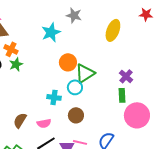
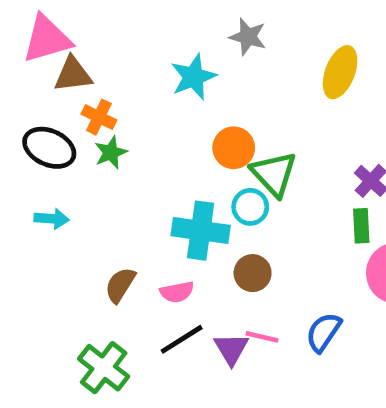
green triangle: (85, 73) -> (274, 174), turned -40
cyan cross: (54, 97) -> (201, 231), size x1.6

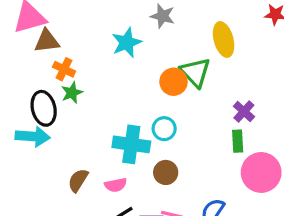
yellow ellipse: (340, 72) -> (224, 39), turned -36
black ellipse: (49, 148) -> (44, 108), moved, turned 52
orange circle: (234, 148) -> (174, 82), moved
green triangle: (274, 174) -> (195, 72), moved
cyan arrow: (52, 219) -> (33, 136), size x1.5

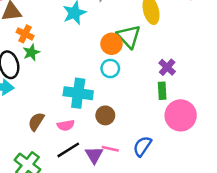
cyan circle: (164, 129) -> (110, 68), moved

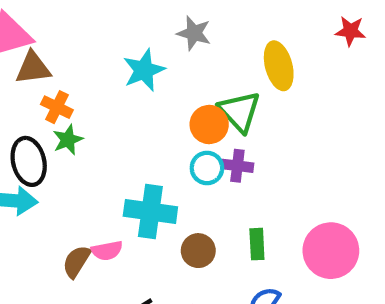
purple cross: (167, 67) -> (237, 166), moved, turned -35
green rectangle: (162, 91) -> (257, 244), moved
pink semicircle: (66, 125) -> (107, 251), moved

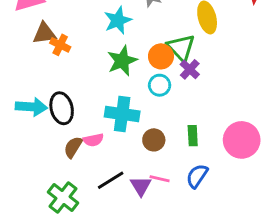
brown triangle: (33, 68) -> (44, 33), moved
green star: (68, 140) -> (122, 61), moved, size x1.5
black ellipse: (29, 161) -> (62, 108), moved
purple cross: (237, 166) -> (190, 69), moved, turned 36

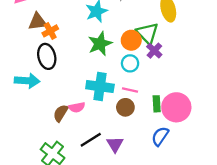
orange cross: (60, 45) -> (50, 31), turned 35
black ellipse: (62, 108) -> (47, 56), moved
pink circle: (242, 140) -> (176, 107), moved
pink line: (160, 179) -> (130, 90), moved

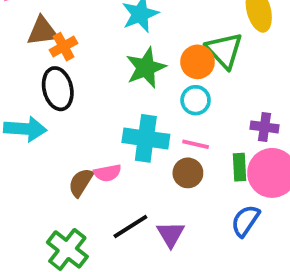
purple cross: (154, 51) -> (264, 127), moved, turned -35

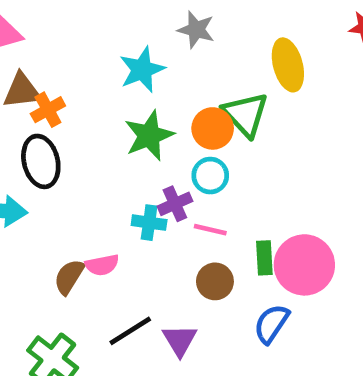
purple cross: (264, 127) -> (175, 204), moved, turned -32
cyan cross: (146, 138) -> (149, 223), size x0.6
brown circle: (188, 173) -> (215, 281), moved

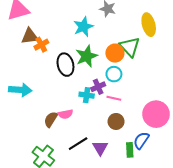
black ellipse: (41, 161) -> (65, 65), moved
green rectangle: (264, 258) -> (130, 150), moved

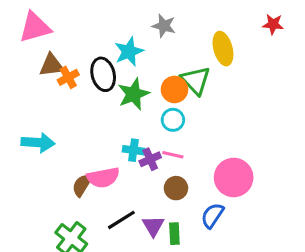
black ellipse: (65, 65) -> (103, 74), moved
purple cross: (98, 87) -> (150, 159), moved
pink semicircle: (65, 114) -> (103, 177), size x1.5
green rectangle: (130, 150) -> (174, 234), moved

